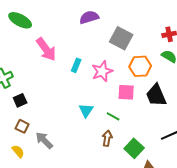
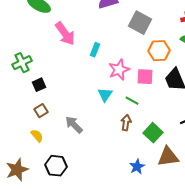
pink star: (102, 71) -> (119, 70), moved
brown square: (22, 126) -> (41, 111), turned 32
gray arrow: (44, 140) -> (74, 125), moved

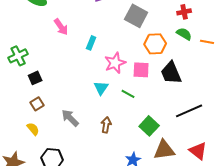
pink arrow: (65, 34) -> (61, 27), size x0.7
brown arrow: (126, 123) -> (106, 125), moved

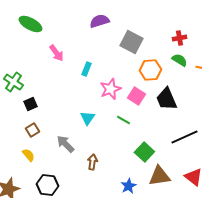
green cross: (18, 56) -> (13, 82), turned -30
pink square: (141, 70) -> (136, 96), turned 30
cyan triangle: (101, 88) -> (87, 118), moved
brown arrow: (106, 125) -> (92, 162), moved

